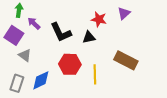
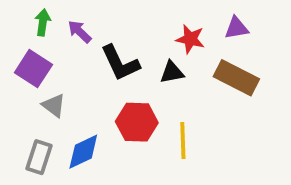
purple triangle: (124, 13) -> (236, 28), turned 32
purple arrow: (34, 23) -> (80, 32), moved
brown rectangle: (126, 60) -> (236, 78), moved

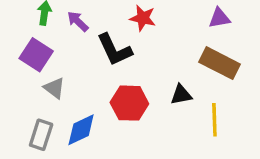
red star: (190, 39) -> (143, 18), moved
black triangle: (172, 72) -> (181, 95), moved
yellow line: (183, 141) -> (214, 120), moved

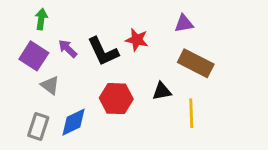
red star: (143, 18) -> (137, 40), moved
purple triangle: (219, 18) -> (184, 24), moved
purple arrow: (78, 21) -> (68, 49), moved

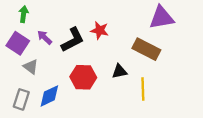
purple triangle: (184, 24) -> (162, 18), moved, size x1.6
black L-shape: (103, 51) -> (73, 40), turned -92

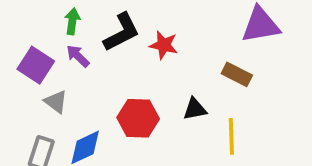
green arrow: (24, 14) -> (72, 21), moved
black L-shape: (73, 40) -> (122, 32), moved
brown rectangle: (146, 49) -> (237, 74), size x0.7

